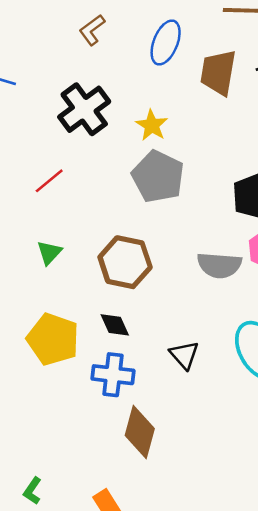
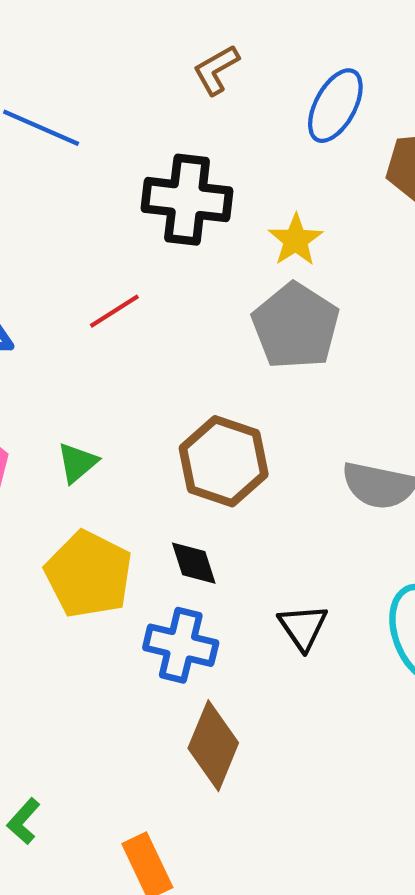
black cross: (84, 109) -> (187, 200), turned 36
green triangle: (49, 253) -> (77, 463), moved

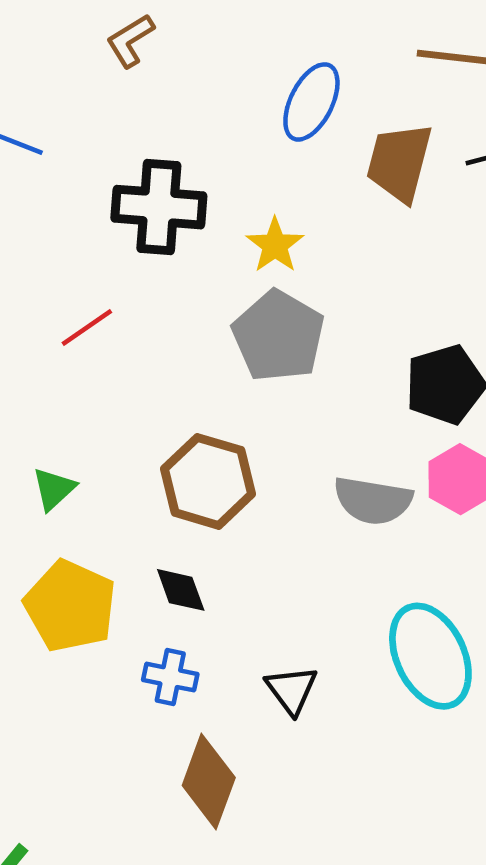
brown L-shape: (216, 70) -> (130, 41), moved
black triangle: (303, 627) -> (292, 690), moved
blue cross: (181, 645) -> (170, 677), size x0.7

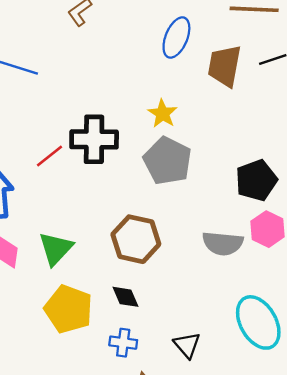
black cross: (159, 207) -> (94, 139), moved
red line: (87, 328) -> (50, 156), moved
green triangle: (54, 489) -> (56, 249), size x1.5

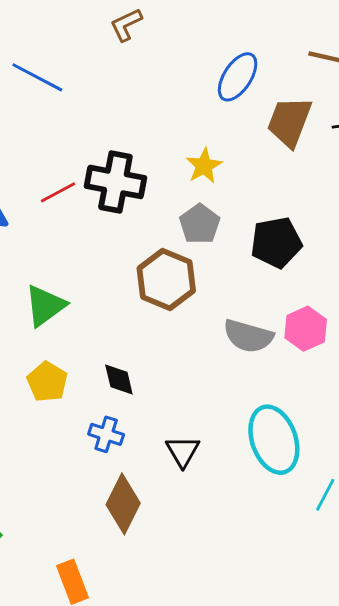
gray pentagon: (168, 161) -> (200, 224), size x0.7
black pentagon: (256, 180) -> (276, 242), moved
brown hexagon: (136, 239) -> (166, 279), moved
yellow pentagon: (69, 309) -> (47, 382), size x0.7

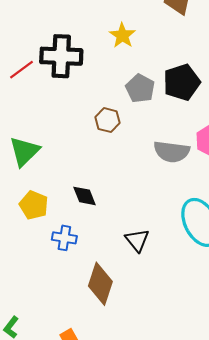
gray pentagon: (200, 224) -> (140, 88), moved
brown hexagon: (166, 279) -> (108, 120), size x0.6
blue cross: (106, 434) -> (64, 238), moved

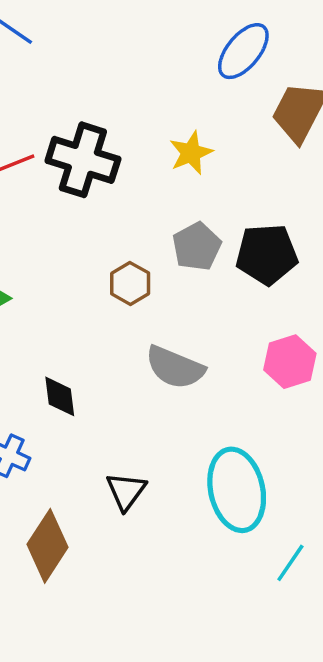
gray semicircle: (172, 152) -> (175, 367), moved

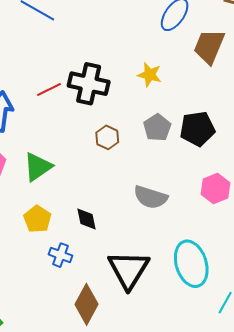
yellow star: (191, 153) -> (150, 75), turned -30
brown hexagon: (130, 283) -> (107, 137), moved
black triangle: (126, 491) -> (129, 270), size x1.8

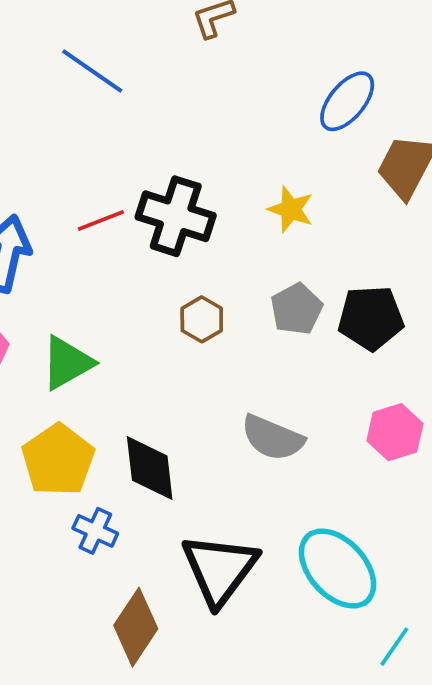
yellow pentagon: (37, 219) -> (58, 460), size x1.4
black diamond: (87, 219) -> (150, 468), size x1.5
cyan ellipse: (191, 264) -> (338, 569), turned -30

